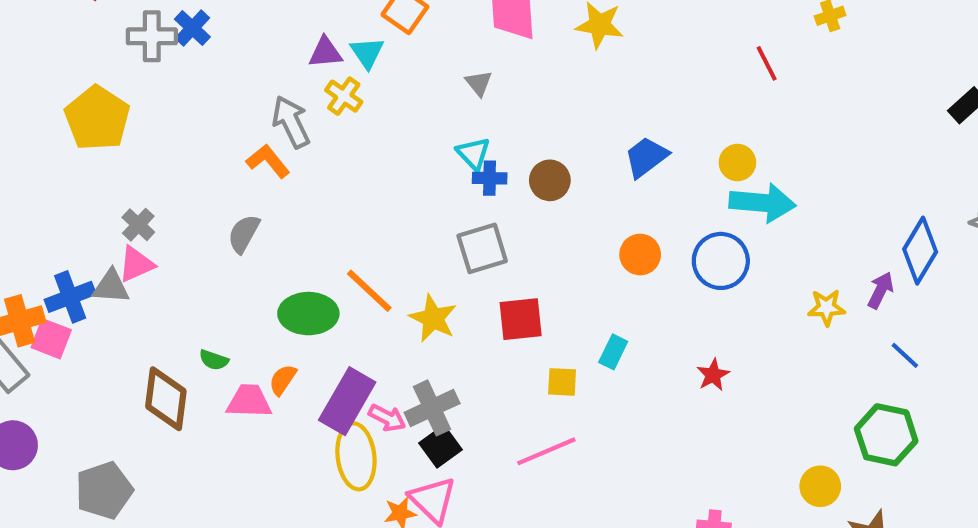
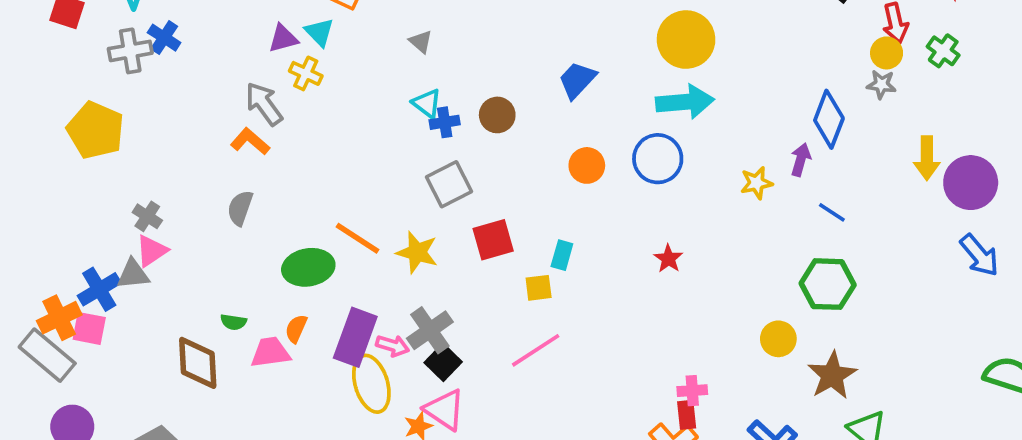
yellow circle: (737, 163) -> (686, 40), moved, size x1.8
cyan rectangle: (613, 352) -> (562, 255), moved

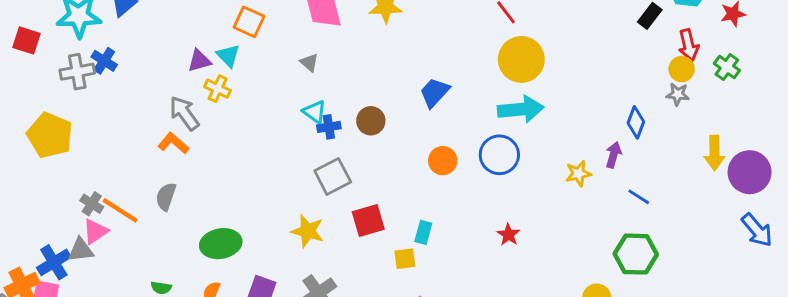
blue diamond: (829, 119) -> (636, 122), size x0.7
orange line: (358, 238) -> (120, 210), moved

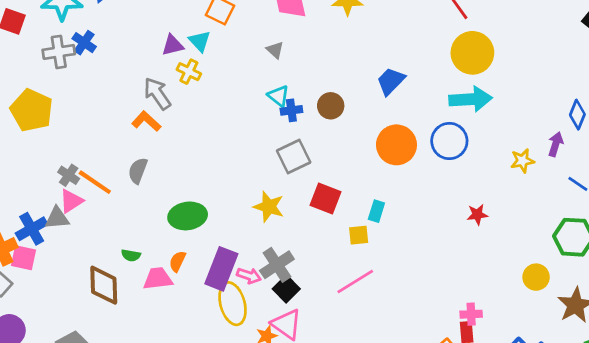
orange circle: (443, 161) -> (396, 145), size x1.5
red square: (368, 221) -> (326, 199), turned 36
red star: (508, 235) -> (477, 215), moved, turned 30

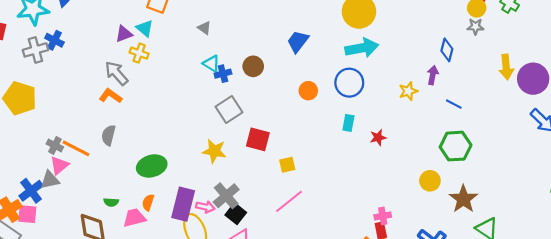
orange circle: (396, 145) -> (308, 91), size x0.6
cyan rectangle: (376, 211) -> (348, 123), moved

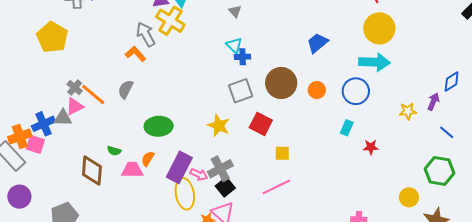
blue diamond: (447, 50) -> (452, 82), turned 30
yellow cross: (139, 53) -> (170, 21), size x1.6
brown circle: (253, 66) -> (281, 83), moved, size x1.6

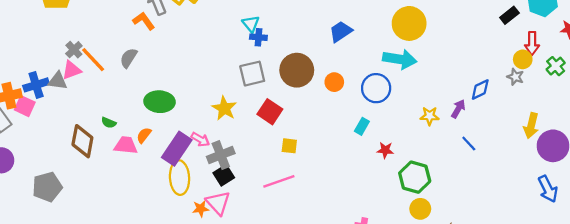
green hexagon: (439, 171) -> (415, 177), moved
pink arrow: (199, 175) -> (200, 139), moved

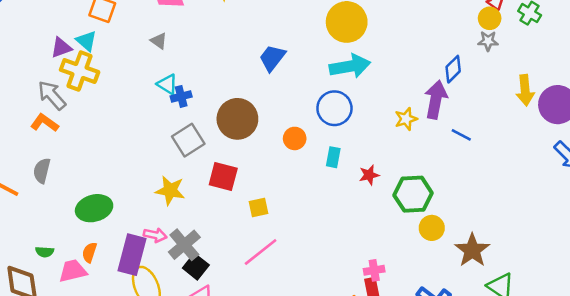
orange circle: (334, 82) -> (295, 138), moved
purple arrow: (458, 109) -> (436, 100), size x1.6

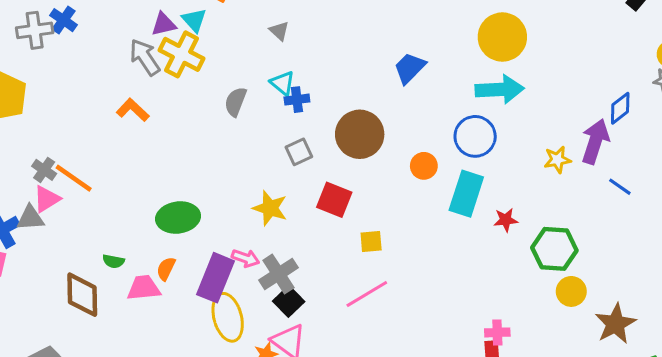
gray arrow: (52, 95) -> (145, 57), moved
gray square: (188, 140) -> (299, 152), size x0.7
cyan rectangle: (333, 157) -> (466, 194), size x1.8
gray semicircle: (42, 171) -> (236, 102), moved

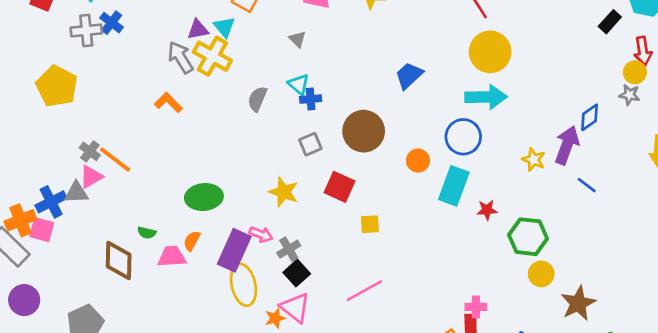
yellow star: (557, 160) -> (534, 160), turned 30
gray cross: (278, 274) -> (289, 249), size x0.7
pink line: (367, 294) -> (364, 291), moved

